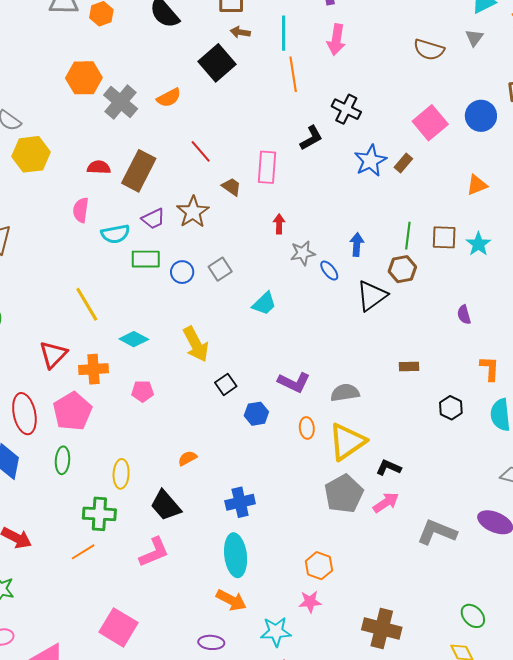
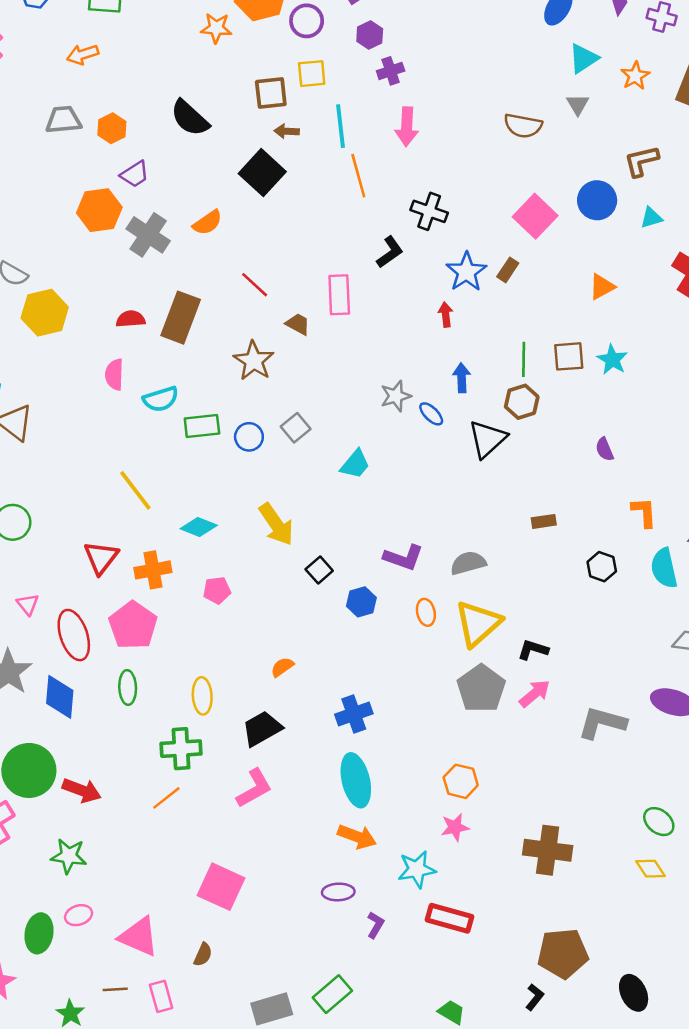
purple trapezoid: (153, 219) -> (135, 174), moved
red arrow: (279, 224) -> (446, 315), moved
black trapezoid: (166, 505) -> (262, 729), turned 108

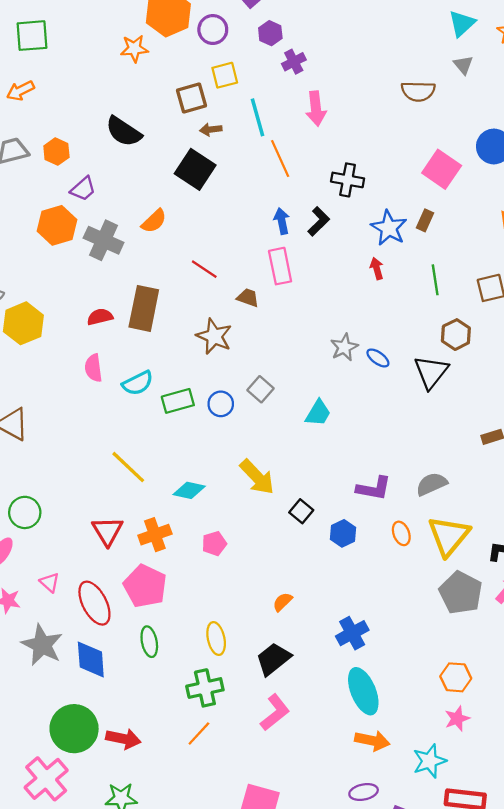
green line: (524, 359) -> (435, 280), moved
blue arrow: (462, 378) -> (282, 221), moved

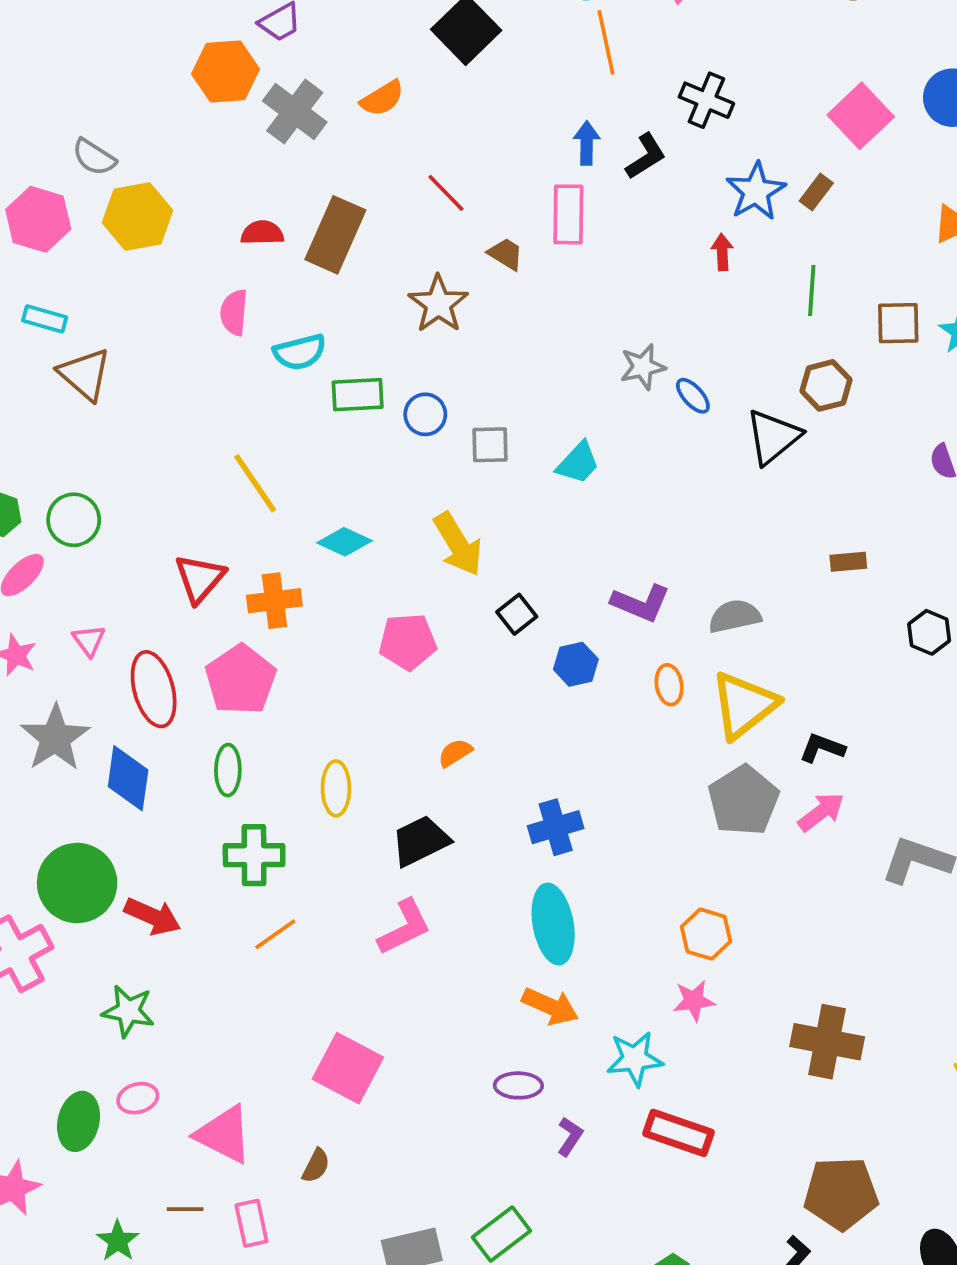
gray square: (261, 389) -> (490, 445), moved, turned 35
pink pentagon: (214, 544) -> (408, 642), moved, size x1.4
green cross: (205, 688) -> (254, 855), moved

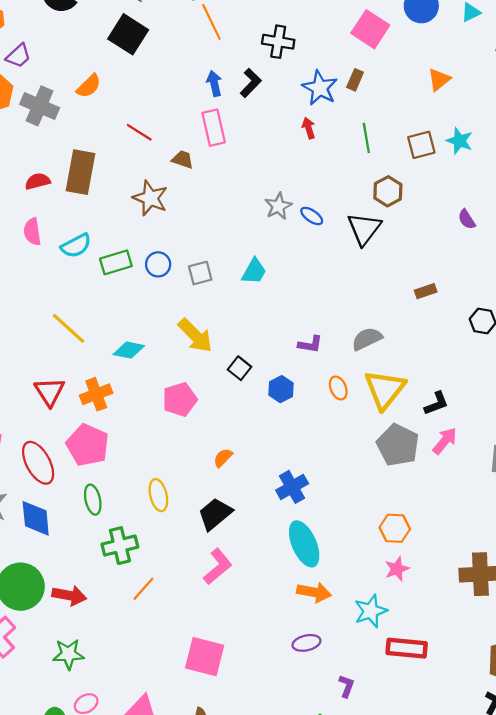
purple L-shape: (641, 603) -> (310, 344), size x0.7
black L-shape: (822, 748) -> (436, 403), turned 152
purple L-shape: (570, 1137) -> (347, 686), moved

